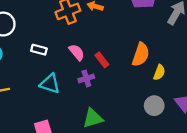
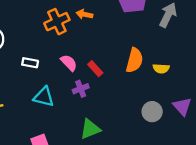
yellow semicircle: (159, 72) -> (161, 68), moved, turned 77

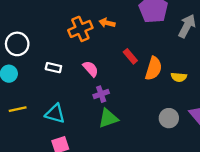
red rectangle: (95, 69) -> (130, 56), moved
cyan triangle: (44, 97) -> (55, 114), moved
green triangle: (90, 129) -> (108, 118), moved

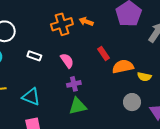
orange semicircle: (154, 68) -> (123, 67), turned -125
gray circle: (169, 118) -> (132, 102), moved

